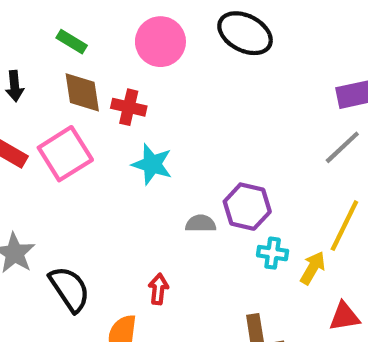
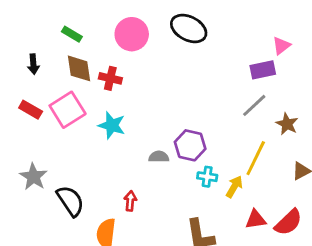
cyan star: (152, 164) -> (112, 125), moved

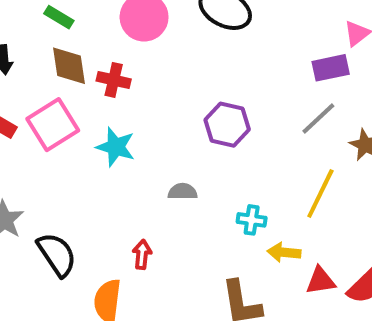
purple hexagon: (190, 145) -> (227, 125), moved
yellow arrow: (234, 187) -> (284, 252), moved, turned -115

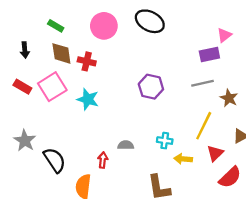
gray line: (318, 119) -> (203, 83), turned 30
gray semicircle: (183, 192) -> (126, 145), moved
red triangle: (320, 281) -> (215, 153), moved, turned -36

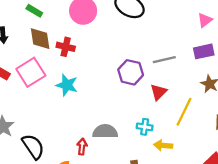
purple rectangle: (209, 55) -> (204, 51), moved
gray line: (203, 83) -> (164, 60), moved
gray semicircle: (126, 145) -> (105, 131), size x1.5
red triangle: (215, 153) -> (159, 92), moved

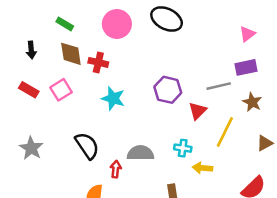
gray line: (164, 60) -> (219, 86), moved
pink square: (31, 72) -> (61, 90), size x0.7
cyan star: (67, 85) -> (113, 98), moved
black semicircle: (33, 147) -> (87, 146), moved

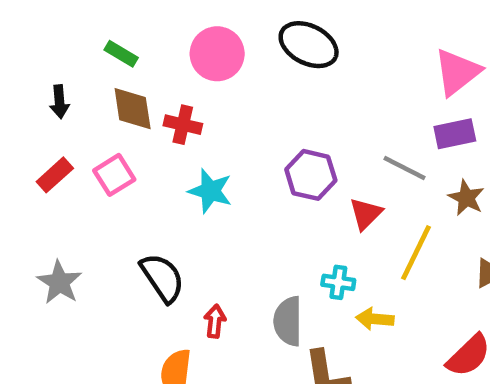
pink triangle: (247, 34) -> (457, 72), size x1.6
gray line: (219, 86) -> (405, 168), turned 40
red rectangle: (29, 90) -> (55, 175), turned -72
gray semicircle: (140, 153) -> (288, 321), moved, turned -90

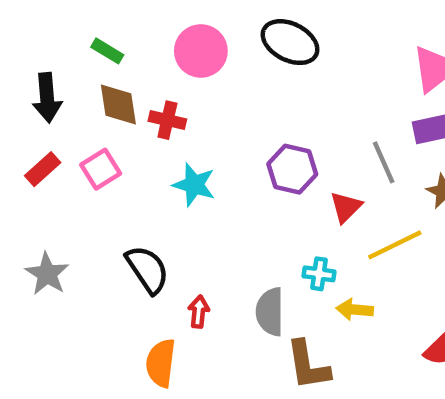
black arrow: (59, 102) -> (47, 98), size x1.5
gray line: (405, 168) -> (384, 162), turned 39
yellow line: (416, 253) -> (395, 245), turned 38

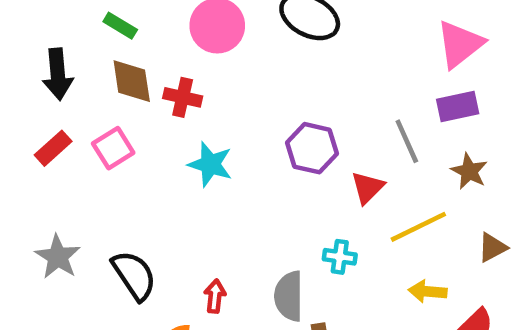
black semicircle: (147, 269) -> (134, 275), moved
yellow arrow: (355, 310) -> (428, 291), moved

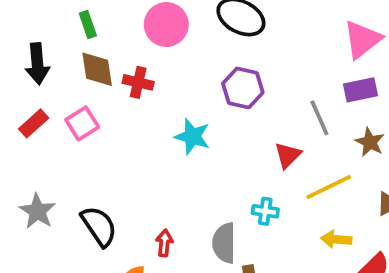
green rectangle: (120, 26) -> (88, 24), turned 40
purple hexagon: (312, 148) -> (243, 88), moved
cyan star: (210, 164) -> (192, 137), moved

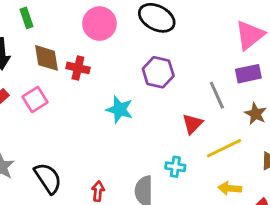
green rectangle: (88, 24) -> (26, 18), moved

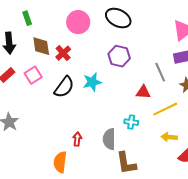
red cross: (78, 68) -> (63, 53), turned 35
cyan star: (120, 109) -> (92, 82), turned -30
red triangle: (193, 124) -> (143, 92), turned 49
black semicircle: (48, 178) -> (64, 87), moved, turned 70

